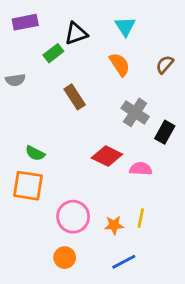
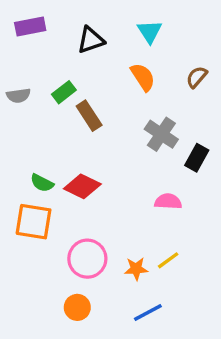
green rectangle: (53, 53) -> (64, 92), moved
red diamond: (107, 156) -> (82, 186), moved
yellow line: (141, 218) -> (168, 260), turned 42

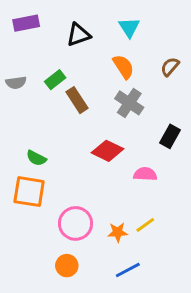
gray cross: (161, 134) -> (129, 103), moved
red diamond: (82, 186) -> (107, 151), moved

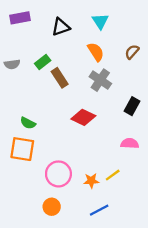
pink semicircle: (145, 174) -> (130, 143), moved

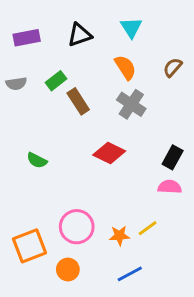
purple rectangle: (20, 18) -> (27, 38), moved
black rectangle: (132, 106) -> (173, 157), moved
orange square: (22, 149) -> (29, 246), moved, turned -30

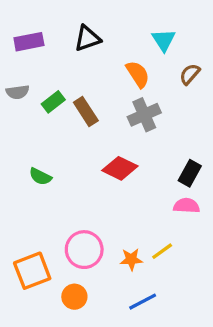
cyan triangle: (131, 28) -> (164, 40), moved
green rectangle: (56, 81) -> (53, 102), moved
gray cross: (131, 104) -> (144, 115), turned 32

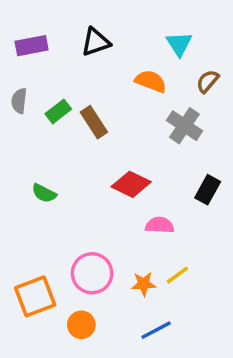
orange semicircle: (138, 74) -> (151, 81), turned -36
gray semicircle: (18, 92) -> (19, 101), turned 105
gray cross: (144, 115) -> (184, 126), moved, turned -32
pink semicircle: (186, 206) -> (160, 225), moved

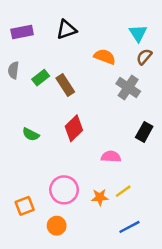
cyan triangle: (179, 44) -> (138, 33), moved
red diamond: (131, 184) -> (74, 128), moved, turned -70
orange square: (35, 296) -> (25, 206), size x0.7
blue line: (156, 330) -> (129, 227), moved

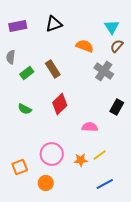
green rectangle: (41, 78) -> (27, 73), moved

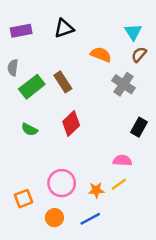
green rectangle: (27, 73) -> (32, 87), size x1.5
pink semicircle: (90, 127) -> (122, 160), moved
blue line: (105, 184) -> (90, 219), moved

